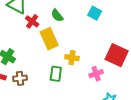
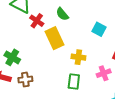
cyan square: (95, 13) -> (99, 29), moved
green rectangle: (56, 74) -> (74, 81), moved

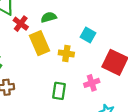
green semicircle: (62, 14) -> (49, 17), turned 112
yellow cross: (78, 57) -> (66, 53), moved

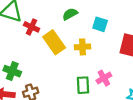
green semicircle: (49, 17) -> (70, 14), moved
pink cross: (92, 83) -> (104, 78), moved

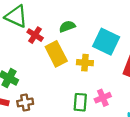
green semicircle: (70, 14) -> (67, 26), moved
cyan square: (100, 24) -> (106, 42), size x1.6

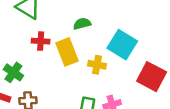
red cross: (35, 35) -> (41, 41), moved, turned -35

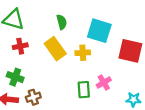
green semicircle: (82, 24) -> (62, 22), turned 104
red cross: (41, 41) -> (20, 46), moved

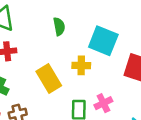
yellow rectangle: (55, 49) -> (49, 79), moved

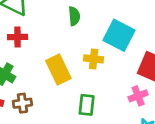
pink cross: (103, 103) -> (138, 96), moved

